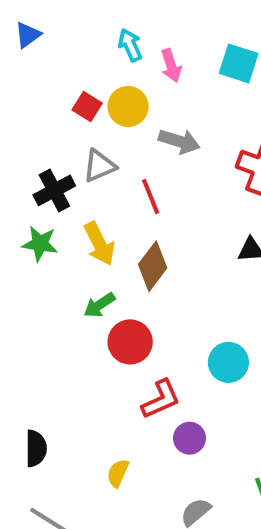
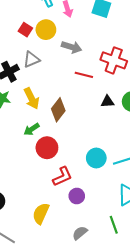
red line: (151, 197) -> (84, 75), moved, turned -54
yellow semicircle: (118, 473) -> (41, 213), size x1.5

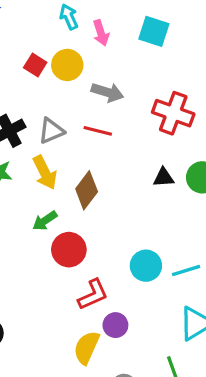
gray triangle: (32, 59) -> (51, 131), moved
red line: (84, 75) -> (98, 131), moved
yellow semicircle: (41, 213) -> (87, 348), moved

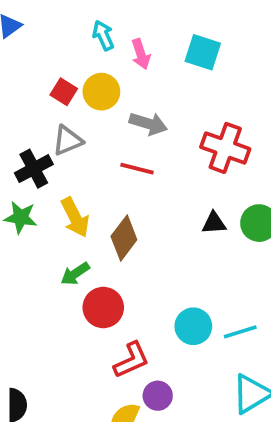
gray triangle: (51, 131) -> (68, 140), moved

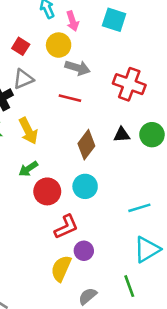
yellow circle: (101, 92) -> (59, 45), moved
brown diamond: (124, 238) -> (86, 145), moved
cyan circle: (193, 326) -> (85, 186), moved

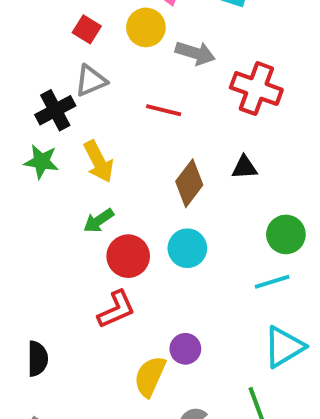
gray arrow: (78, 68) -> (195, 53), moved
green circle: (152, 135) -> (286, 234), moved
red L-shape: (66, 227) -> (116, 309), moved

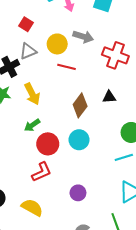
yellow circle: (146, 27) -> (57, 44), moved
yellow semicircle: (150, 376) -> (32, 207), moved, turned 95

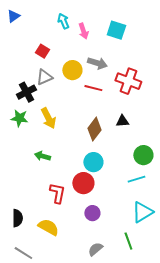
red line: (67, 67) -> (93, 88), moved
green arrow: (32, 125) -> (42, 156), moved, turned 49
red circle: (48, 144) -> (83, 183), moved
red L-shape: (42, 172) -> (57, 193), turned -55

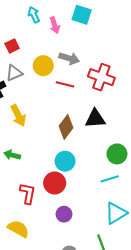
cyan square: (116, 30) -> (82, 15), moved
red square: (42, 51) -> (12, 46), turned 32
black triangle: (122, 121) -> (95, 119), size x1.5

